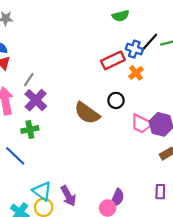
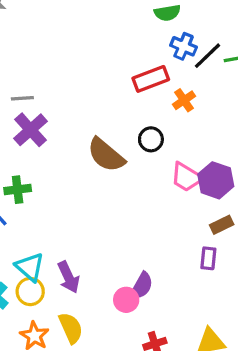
blue cross: (134, 49) -> (184, 46), moved
gray line: (29, 80) -> (22, 98), turned 48
green cross: (30, 130) -> (18, 190), moved
purple rectangle: (160, 192) -> (208, 258), moved

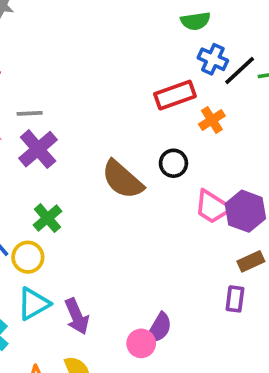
green cross: (18, 190) -> (47, 218), moved, turned -35
cyan triangle: (30, 267) -> (33, 304), turned 48
yellow circle: (30, 291) -> (28, 257), moved

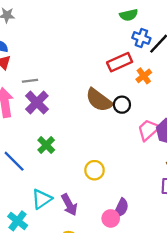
brown semicircle: (122, 180) -> (99, 100), moved
pink trapezoid: (213, 207) -> (148, 130), turned 110
yellow circle: (28, 257) -> (94, 170), moved

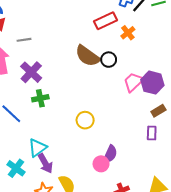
purple cross: (37, 102) -> (31, 72), moved
green cross: (46, 145) -> (40, 98), turned 35
purple arrow: (69, 205) -> (45, 163), moved

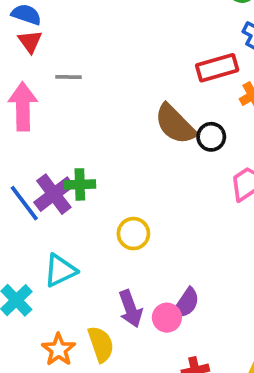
purple cross: (31, 72) -> (54, 194), moved
yellow circle: (85, 120) -> (133, 234), moved
purple arrow: (45, 163) -> (130, 309), moved

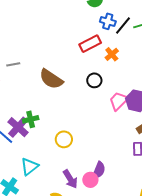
brown semicircle: (175, 124) -> (51, 79), moved

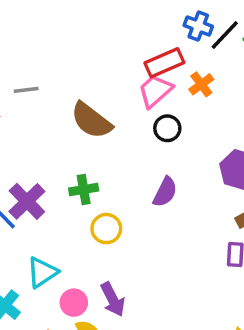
pink trapezoid: (119, 101) -> (155, 91), moved
green cross: (31, 119) -> (84, 189), moved
purple semicircle: (99, 170) -> (165, 192), moved
pink circle: (90, 180) -> (74, 303), moved

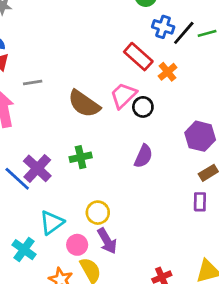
red rectangle: (164, 63) -> (138, 57), turned 68
pink trapezoid: (155, 91) -> (123, 95), moved
yellow circle: (106, 229) -> (98, 213), moved

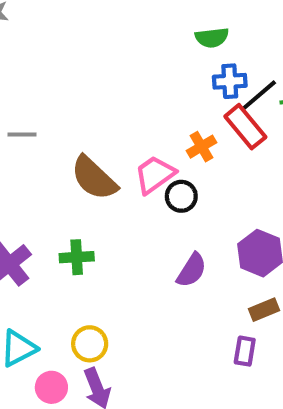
blue cross: (163, 27) -> (230, 81), turned -30
red rectangle: (138, 57) -> (245, 127), moved
orange cross: (168, 72) -> (202, 147), moved
purple semicircle: (143, 156) -> (192, 270), moved

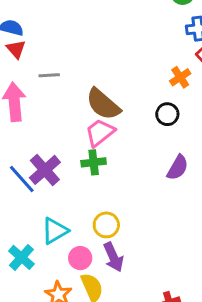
pink trapezoid: (155, 175) -> (100, 133), moved

